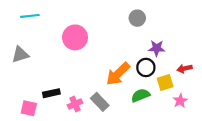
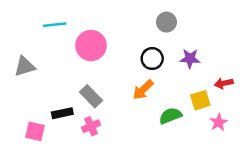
cyan line: (30, 16) -> (55, 25), moved
black circle: (146, 67) -> (152, 59), moved
orange arrow: (118, 74) -> (143, 90), size x0.7
gray rectangle: (100, 102) -> (91, 96), moved

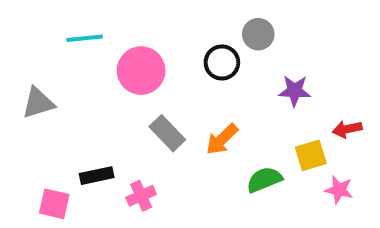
black circle: (152, 59) -> (222, 62), moved
gray rectangle: (91, 96) -> (167, 133), moved
pink star: (219, 122) -> (339, 190), turned -30

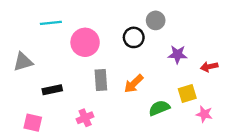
red arrow: (347, 129) -> (209, 67), moved
gray rectangle: (167, 133) -> (101, 80), turned 40
black rectangle: (97, 176) -> (52, 90), moved

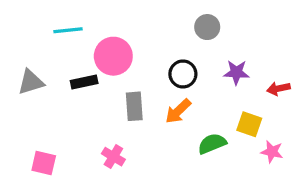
black circle: (134, 37) -> (183, 74), moved
black rectangle: (52, 90) -> (84, 82), moved
yellow square: (187, 93) -> (249, 124), turned 36
pink cross: (85, 118) -> (113, 157), turned -35

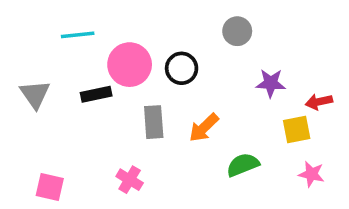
black circle: (183, 74) -> (182, 68), moved
gray triangle: (31, 82) -> (35, 94), turned -48
yellow square: (249, 124) -> (297, 130), moved, turned -30

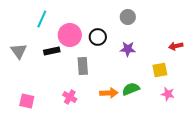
cyan line: (78, 35) -> (42, 19), turned -60
purple star: (271, 83) -> (128, 49), moved
red arrow: (319, 102) -> (176, 46), moved
orange arrow: (204, 128) -> (109, 93), moved, turned -138

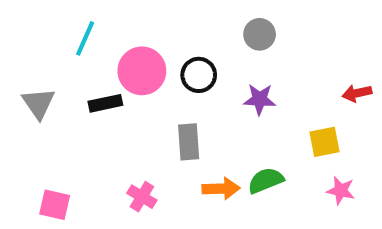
gray rectangle: (83, 66) -> (189, 142), moved

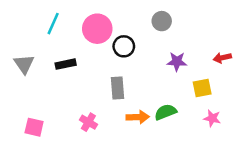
pink circle: (142, 71) -> (97, 29), moved
purple star: (260, 99) -> (177, 62), moved

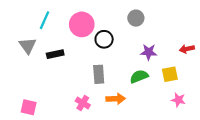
gray triangle: (24, 64) -> (28, 46), moved
green semicircle: (165, 112) -> (139, 76), moved
pink cross: (88, 122) -> (83, 103), moved

